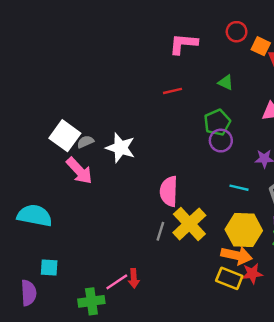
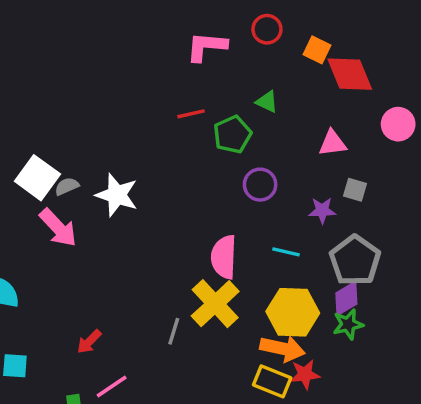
red circle: (237, 32) -> (267, 29), moved
green pentagon: (217, 122) -> (232, 135), moved
pink semicircle: (169, 191) -> (224, 257), moved
gray line: (160, 231) -> (174, 331), moved
red arrow: (134, 278) -> (89, 342), moved, turned 48

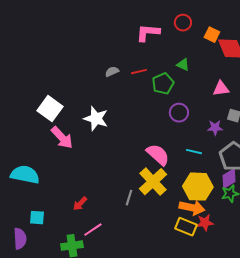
gray semicircle: (67, 186) -> (112, 72), moved
pink semicircle: (224, 257) -> (158, 155), turned 130

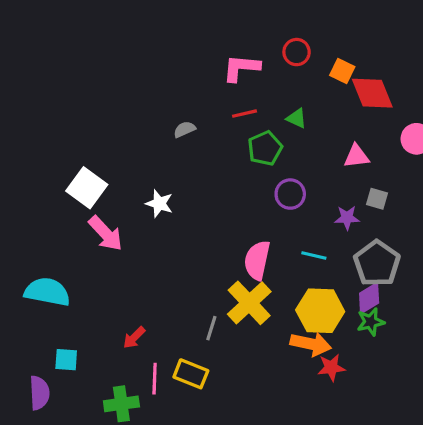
red line: (139, 72) -> (244, 114), moved
white star: (96, 119) -> (159, 203), size x0.7
pink semicircle: (158, 155) -> (257, 260), turned -120
yellow rectangle: (186, 227) -> (191, 374), moved
pink line: (93, 230) -> (155, 379), turned -54

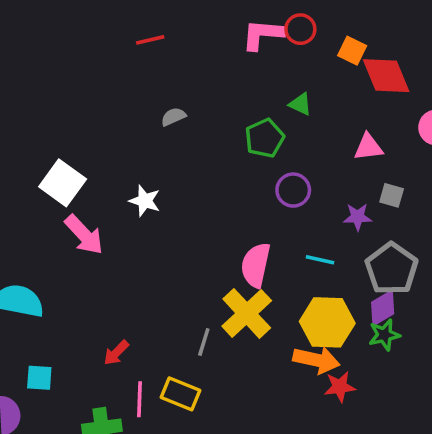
pink L-shape: (241, 68) -> (263, 34), moved
red line: (244, 114) -> (150, 40), moved

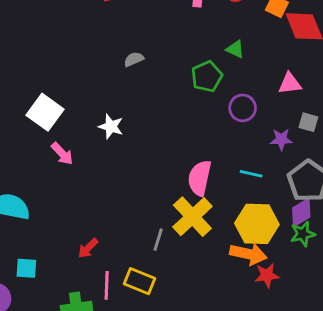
purple circle: (293, 190) -> (243, 108), moved
pink arrow: (84, 235) -> (62, 154), size x0.7

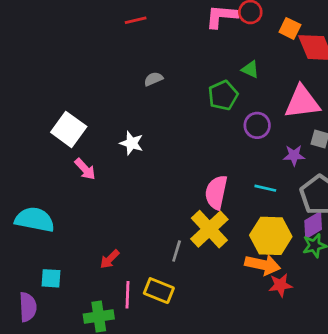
pink triangle: (290, 84) -> (302, 102), size x1.6

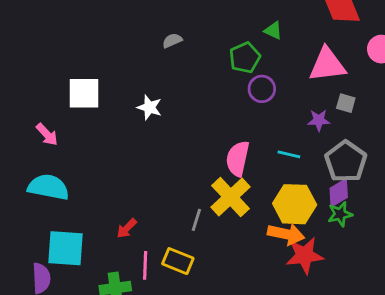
purple circle: (257, 125) -> (262, 89), moved
white square: (69, 129) -> (84, 93), turned -36
pink arrow: (85, 169) -> (47, 134), moved
cyan square: (51, 278) -> (65, 248), size x1.8
red star: (280, 285) -> (305, 255), size x1.5

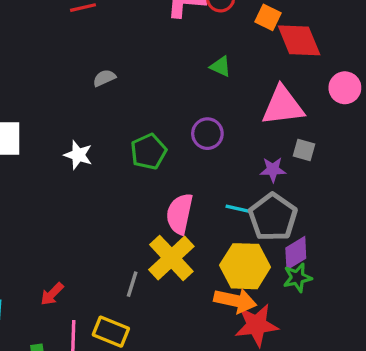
green pentagon: (245, 58) -> (149, 152), moved
gray pentagon: (346, 161) -> (273, 217), moved

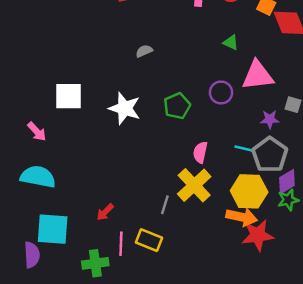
pink triangle: (283, 106) -> (258, 75), moved
white star: (78, 155) -> (125, 108), size x1.5
pink semicircle: (180, 214) -> (200, 152), size x0.7

